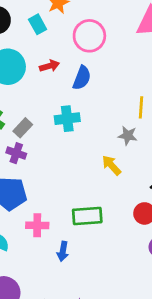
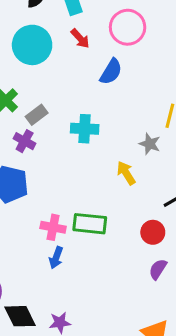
red arrow: (50, 66) -> (80, 38), moved, turned 54
cyan cross: (67, 119) -> (85, 129), moved
pink cross: (37, 225) -> (53, 227), moved

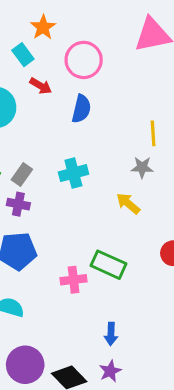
green rectangle: (90, 224) -> (108, 265), turned 36
blue arrow: (56, 258) -> (111, 334), moved

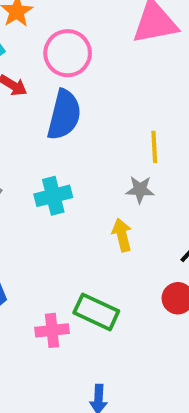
blue semicircle: (81, 109) -> (64, 115), size x1.4
yellow arrow: (128, 203) -> (122, 235), turned 35

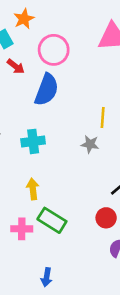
yellow arrow: (122, 235) -> (33, 189), moved

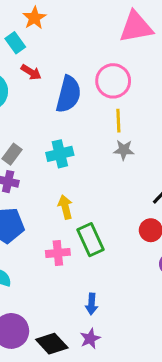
pink circle: (54, 50) -> (113, 81), moved
yellow line: (103, 118) -> (118, 121), moved
green rectangle: (52, 220) -> (91, 240), turned 40

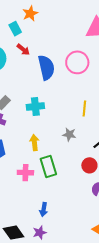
blue semicircle: (68, 94) -> (46, 67), turned -35
yellow line: (118, 121) -> (84, 108), moved
gray star: (124, 150) -> (69, 134), moved

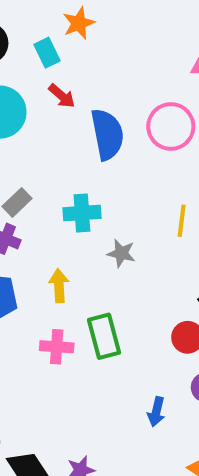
gray star: (69, 134) -> (121, 253), moved
yellow arrow: (34, 142) -> (59, 286), moved
blue arrow: (44, 209) -> (156, 412), moved

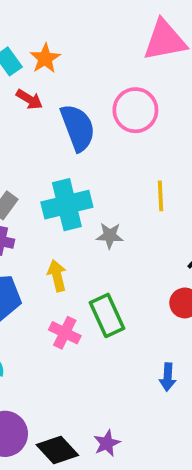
orange star: (79, 23) -> (45, 58), moved
cyan cross: (82, 213) -> (67, 205), size x1.4
pink cross: (57, 347) -> (65, 333), turned 32

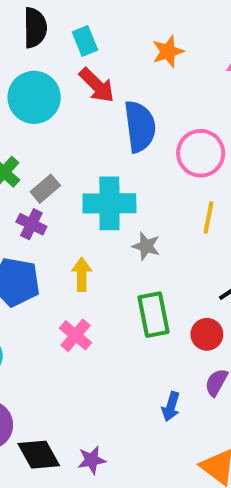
orange star: (45, 58) -> (168, 51), moved
red arrow: (29, 99) -> (97, 85), size x1.4
pink circle: (135, 110) -> (201, 153), moved
green rectangle: (107, 315) -> (154, 315), moved

